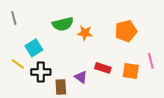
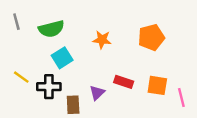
green semicircle: (63, 24) -> (51, 29), moved
cyan square: (34, 48) -> (62, 58), moved
pink line: (151, 61) -> (181, 98), moved
purple triangle: (81, 77) -> (97, 93), turned 40

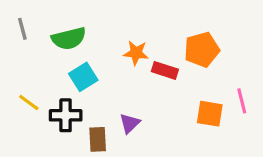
red rectangle: (124, 82) -> (165, 70), moved
pink line: (181, 98) -> (242, 101), moved

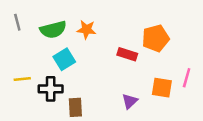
orange star: (136, 53) -> (86, 30), moved
pink line: (242, 101) -> (187, 78), turned 30
yellow line: (29, 102) -> (22, 79), turned -42
purple triangle: (130, 123) -> (130, 101), moved

